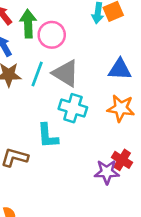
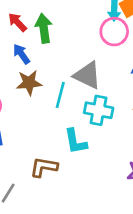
pink circle: (52, 35) -> (114, 32), moved
cyan line: (37, 74) -> (60, 95), moved

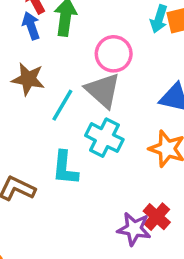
pink circle: (114, 32) -> (114, 54), moved
blue arrow: (21, 54) -> (31, 26), moved

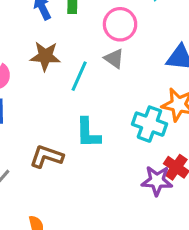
gray triangle: (103, 90) -> (114, 59), size x0.6
cyan cross: (104, 138) -> (149, 124), moved

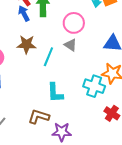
brown L-shape: (46, 156) -> (39, 117), moved
purple star: (157, 181) -> (62, 132), moved

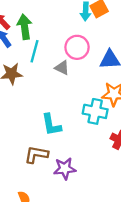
pink circle: (74, 23) -> (77, 47), moved
cyan line: (48, 57) -> (34, 51), moved

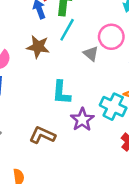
cyan L-shape: (51, 125) -> (61, 92), moved
purple star: (65, 169) -> (82, 120), moved, turned 30

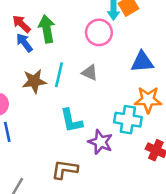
cyan line: (67, 30) -> (59, 75), moved
pink circle: (111, 37) -> (99, 32), moved

